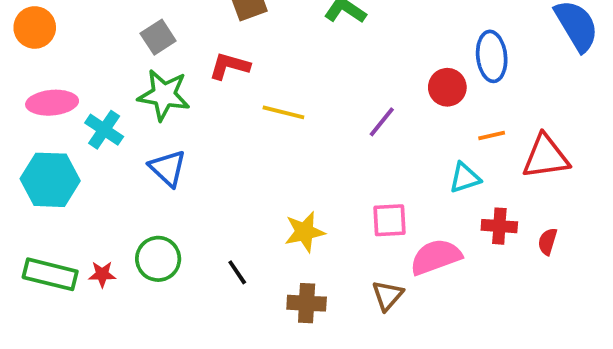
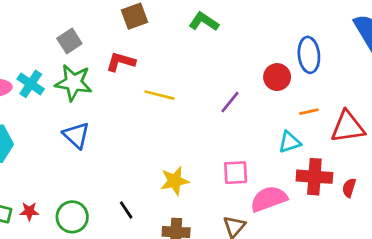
cyan cross: (104, 130) -> (31, 84), moved
red cross: (499, 226) -> (314, 177), size x1.4
green circle: (158, 259) -> (72, 217), moved

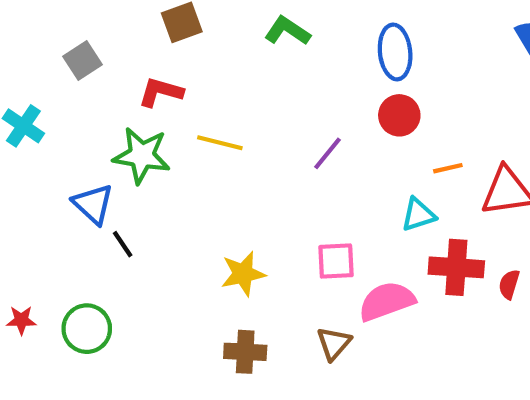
blue ellipse: (309, 55) -> (395, 52), moved
green star: (74, 83) -> (142, 155), moved
black line: (126, 210) -> (123, 244), moved

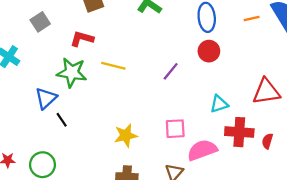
orange line: (448, 168) -> (252, 18), moved
blue triangle: (93, 204) -> (46, 98), turned 35

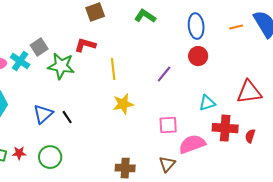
gray square: (40, 22) -> (39, 47), moved
yellow line: (113, 66) -> (113, 69), turned 70
green star: (72, 72) -> (61, 66), moved
blue triangle: (46, 98) -> (43, 114), moved
yellow star: (126, 135) -> (123, 104), moved

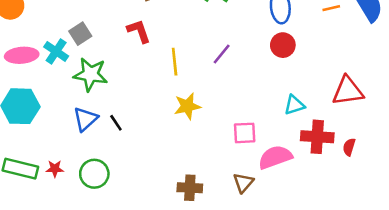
red L-shape: (85, 45) -> (139, 31), turned 55
green star: (61, 66) -> (90, 74), moved
purple line: (164, 74) -> (222, 54), moved

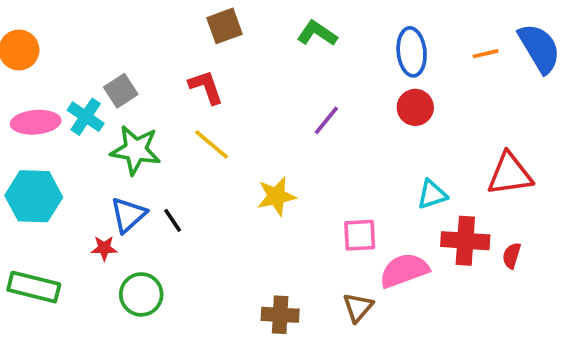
yellow line: (175, 62) -> (212, 144), moved, turned -44
red star: (55, 169) -> (104, 248), moved

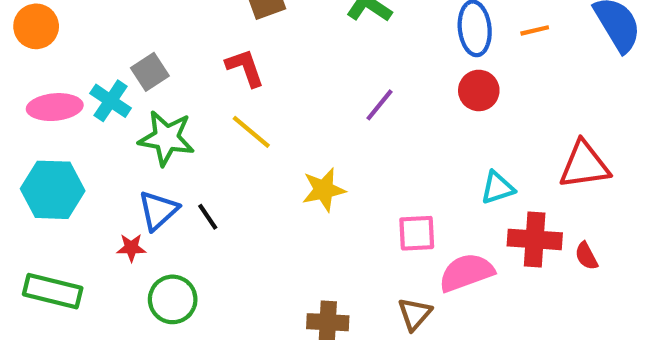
orange line: (486, 54) -> (535, 30), moved
red semicircle: (512, 256) -> (586, 256), turned -45

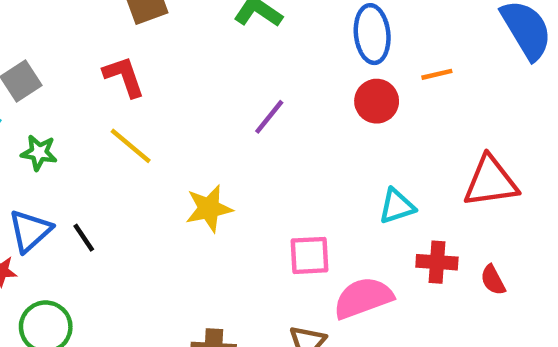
orange line: (535, 30) -> (437, 74), moved
green star: (166, 138) -> (39, 153), size x0.6
red cross: (535, 239) -> (437, 262), size x0.7

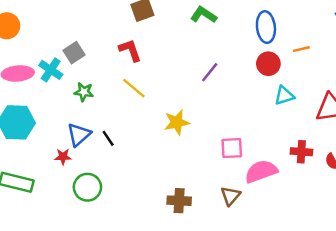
cyan triangle: (397, 206) -> (284, 95), moved

